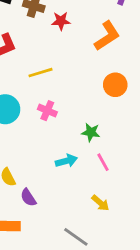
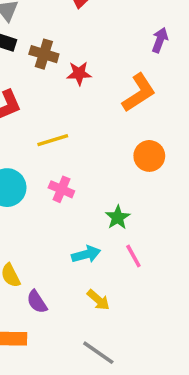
green star: (91, 132) -> (118, 217), turned 30
yellow arrow: (100, 203) -> (98, 300), moved

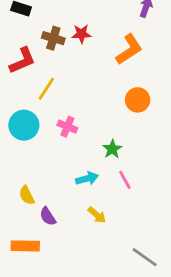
brown cross: (44, 54) -> (53, 38), moved
yellow line: (53, 140) -> (46, 89), moved, turned -40
gray line: (98, 353) -> (145, 257), moved

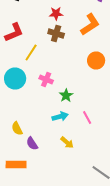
brown cross: (53, 38) -> (56, 34), moved
green star: (112, 149) -> (66, 96), moved

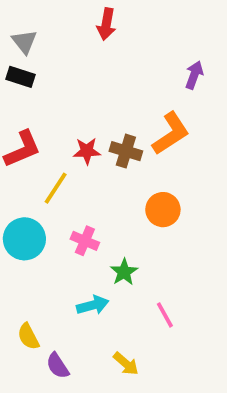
red star: (56, 14) -> (87, 151), moved
brown cross: (56, 34) -> (126, 151), moved
orange circle: (96, 60) -> (163, 210), moved
cyan arrow: (60, 116) -> (93, 305), moved

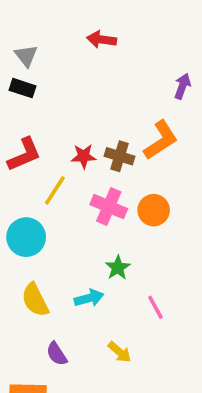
red arrow: (106, 24) -> (102, 40), turned 88
pink cross: (85, 241) -> (109, 207), moved, size x1.4
yellow semicircle: (28, 336) -> (35, 300), moved, size x1.4

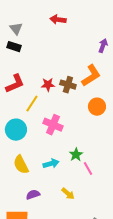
pink cross: (109, 207) -> (53, 125), moved
orange circle: (154, 210) -> (97, 107), moved
green star: (118, 268) -> (76, 155), moved
purple semicircle: (57, 354) -> (33, 195), turned 104

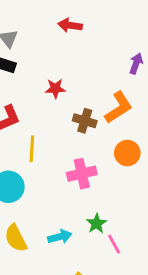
red star: (48, 85) -> (55, 88), moved
yellow line: (32, 104) -> (32, 149), turned -30
pink cross: (53, 125) -> (82, 174), moved, turned -36

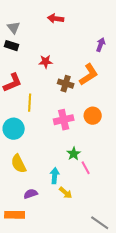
orange circle: (127, 153) -> (93, 116), moved
cyan arrow: (60, 237) -> (55, 176), moved, turned -70

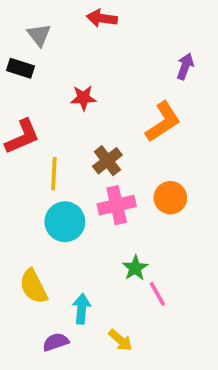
gray triangle: (14, 28) -> (39, 35), moved
brown cross: (66, 84) -> (107, 161), moved, turned 35
cyan circle: (14, 129) -> (65, 222), moved
cyan arrow: (55, 176) -> (82, 309), moved

